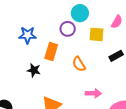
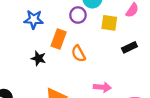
orange semicircle: (79, 64) -> (78, 54), moved

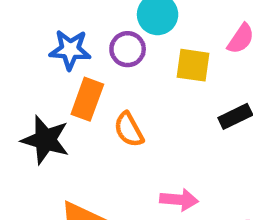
blue star: (34, 20) -> (70, 50), moved
black star: (38, 58) -> (45, 140), size x1.5

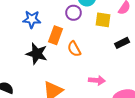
blue star: (70, 50) -> (32, 19), moved

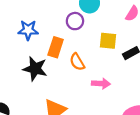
yellow square: (103, 20) -> (108, 41), moved
pink arrow: (97, 80) -> (101, 84), moved

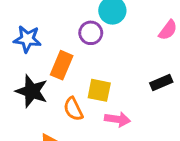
yellow square: (108, 41) -> (99, 90), moved
orange semicircle: (77, 62) -> (73, 109), moved

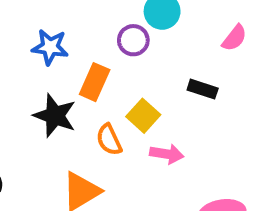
black rectangle: (161, 83) -> (203, 89), moved, turned 40
yellow square: (99, 90) -> (143, 116), turned 30

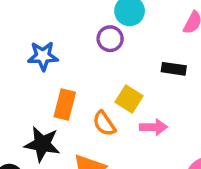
orange rectangle: (95, 82) -> (65, 104), moved
black star: (55, 116) -> (42, 144), moved

